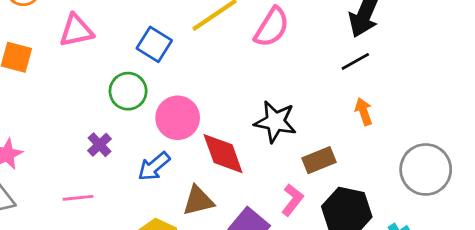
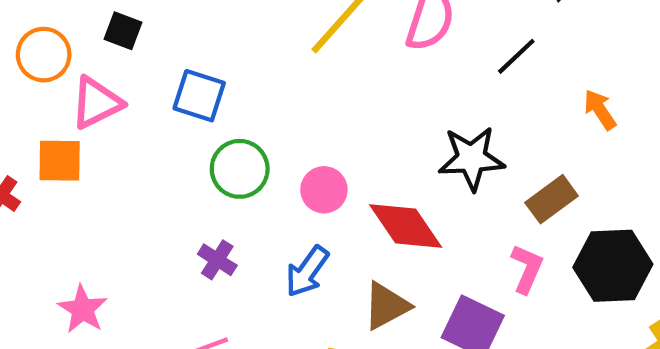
pink triangle: (76, 31) -> (96, 103), moved
blue square: (154, 44) -> (199, 96), moved
black line: (355, 61) -> (516, 56), moved
pink circle: (178, 118) -> (324, 190), size x0.7

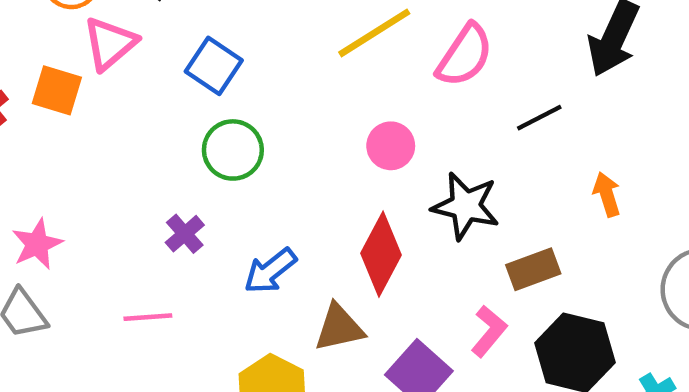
pink triangle: (96, 103) -> (110, 43), turned -30
pink circle: (324, 190) -> (391, 146), moved
red diamond: (406, 226) -> (381, 254), turned 46

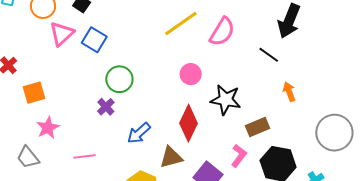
blue square: (214, 66) -> (94, 40), moved
orange square: (57, 90) -> (34, 93), moved, turned -30
black line: (539, 118) -> (269, 55), moved, turned 65
purple cross: (185, 234) -> (106, 107), moved
pink star: (37, 244) -> (48, 128), moved

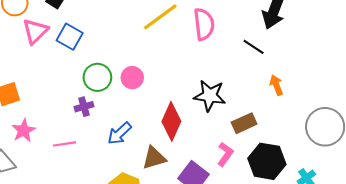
pink semicircle: (222, 32) -> (204, 24), turned -36
pink circle: (191, 74) -> (132, 78), moved
purple cross: (106, 107) -> (84, 107), turned 30
pink line: (84, 156) -> (65, 144), moved

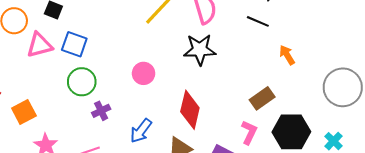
pink triangle: (35, 31) -> (39, 45), turned 40
green circle: (97, 77) -> (82, 82), moved
black star: (210, 96) -> (200, 50), moved

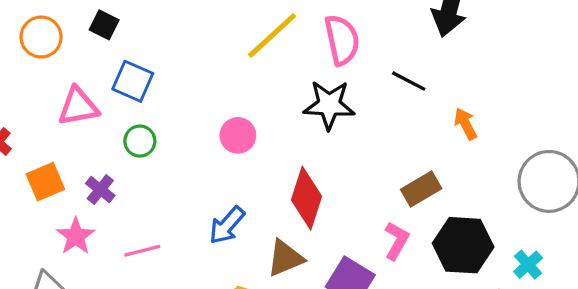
black line: (258, 21) -> (409, 81), moved
pink triangle: (39, 45) -> (78, 107), moved
green circle: (82, 82) -> (140, 141), size x0.7
purple cross: (101, 111) -> (100, 190), moved, turned -30

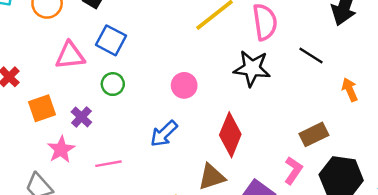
blue arrow: (227, 225) -> (164, 134), moved

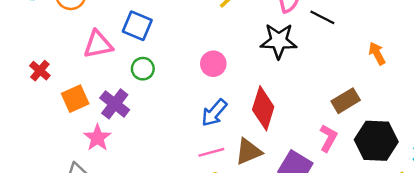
black line: (311, 56) -> (322, 17), moved
purple cross: (81, 117) -> (115, 104), size x1.4
blue arrow: (164, 134) -> (214, 113), moved
pink line: (108, 164) -> (211, 152), moved

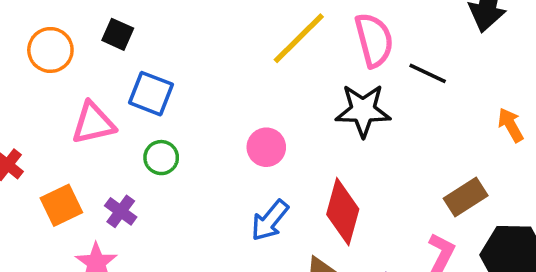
purple cross: (115, 104) -> (121, 211), size x0.7

